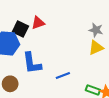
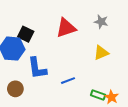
red triangle: (38, 23) -> (66, 28), moved, size x1.5
gray star: (96, 30) -> (101, 22), moved

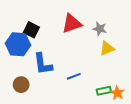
gray star: (101, 22) -> (100, 29), moved
green rectangle: (98, 95) -> (104, 91), turned -32

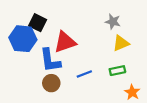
red triangle: (72, 24) -> (65, 42), moved
brown circle: (21, 85) -> (51, 83), moved
green rectangle: (104, 91) -> (117, 71), moved

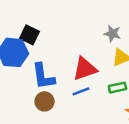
red triangle: (65, 42) -> (85, 69), moved

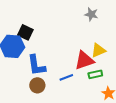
gray star: (112, 34) -> (91, 14), moved
red triangle: (85, 69) -> (84, 60), moved

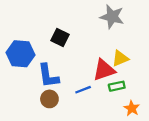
gray star: (91, 14) -> (112, 17), size x1.5
black square: (25, 32) -> (60, 38), moved

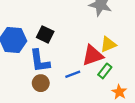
black square: (60, 38) -> (45, 34), moved
green rectangle: (117, 86) -> (105, 71), turned -40

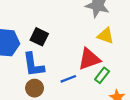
yellow triangle: (108, 44) -> (106, 36), moved, turned 42

